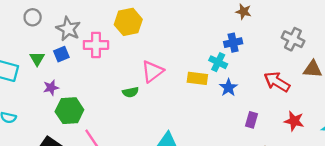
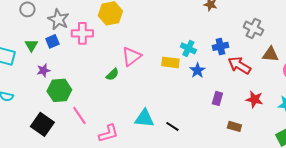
blue cross: (233, 43) -> (220, 46), moved
green semicircle: (131, 92) -> (112, 74), turned -32

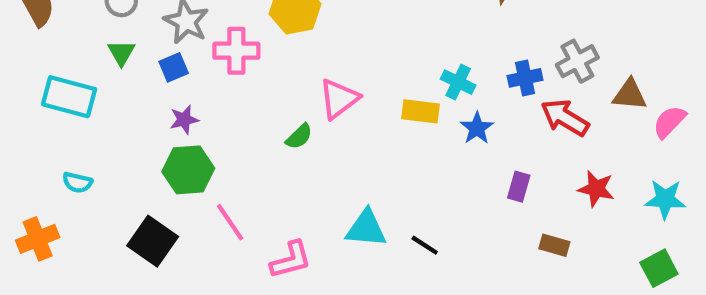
gray cross: (253, 28) -> (577, 61), moved, turned 36
green triangle: (31, 45) -> (121, 53), moved
purple star: (43, 70) -> (184, 120), moved

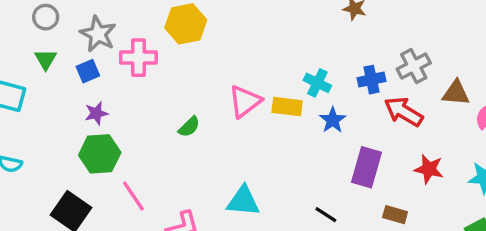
pink triangle: (339, 99) -> (245, 101), moved
purple rectangle: (519, 187) -> (366, 167), size x1.6
black line: (425, 245) -> (326, 215), moved

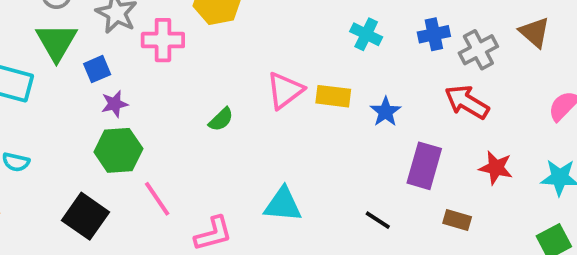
green triangle: (46, 59) -> (56, 42), size x1.6
blue square: (88, 71) -> (97, 69), moved
blue cross: (371, 80) -> (434, 34), moved
cyan cross: (317, 83) -> (366, 34), moved
brown triangle: (456, 93) -> (535, 32), moved, turned 36

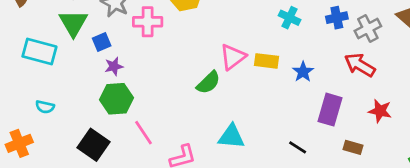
green semicircle: (221, 119) -> (208, 83), moved, size x1.4

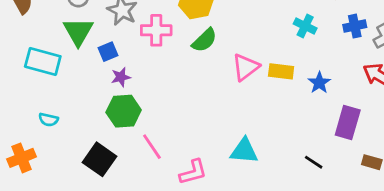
green semicircle: (208, 83) -> (204, 40), moved

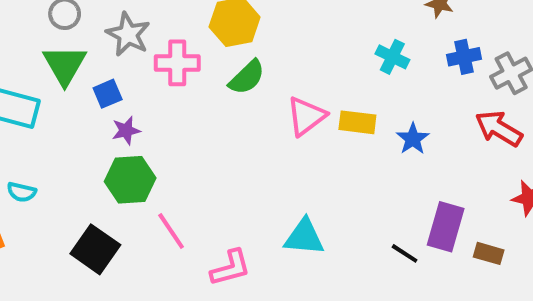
purple rectangle: (348, 122) -> (446, 227), moved

